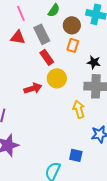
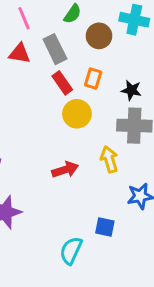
orange rectangle: (73, 45) -> (93, 79), moved
red arrow: (33, 88) -> (65, 170), moved

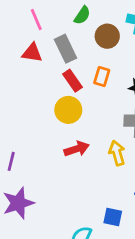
yellow circle: (77, 114) -> (68, 110), moved
red arrow: (65, 170) -> (77, 149), moved

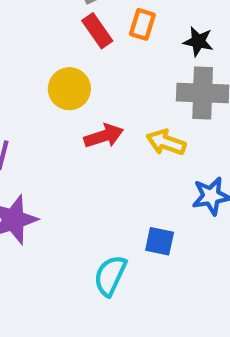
yellow circle: (68, 110) -> (69, 89), moved
yellow arrow: (117, 153) -> (166, 142), turned -55

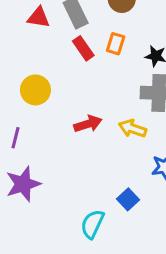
yellow circle: (69, 89) -> (35, 90), moved
blue square: (160, 241) -> (128, 199), turned 35

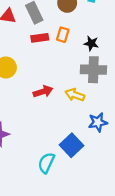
red rectangle: (83, 48) -> (40, 38), turned -63
blue square: (128, 199) -> (72, 145), size x1.5

